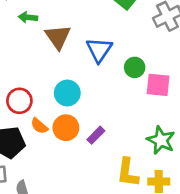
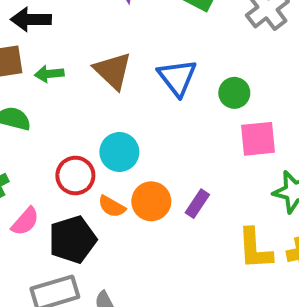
green arrow: (28, 17) -> (49, 74), moved
pink square: (158, 85) -> (258, 139), moved
cyan circle: (67, 93) -> (119, 152), moved

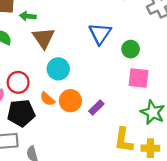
brown triangle: (113, 71) -> (44, 38), moved
red circle: (75, 175) -> (18, 82), moved

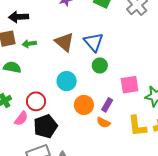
brown triangle: (44, 38) -> (64, 42), moved
green circle: (131, 49) -> (100, 65), moved
pink square: (138, 78) -> (130, 85), moved
orange semicircle: (47, 99) -> (103, 123), moved

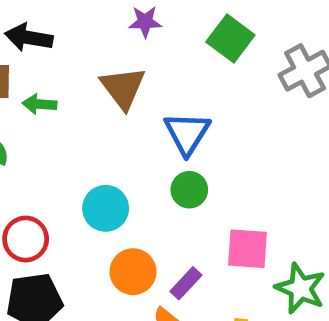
brown triangle: (64, 42) -> (123, 88), moved

